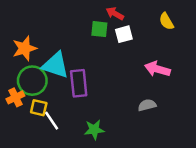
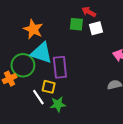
orange star: (25, 48) -> (33, 29), moved, turned -30
yellow square: (39, 108) -> (49, 87), moved
green star: (94, 130) -> (58, 104), moved

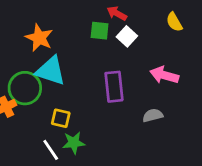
white square: (96, 28) -> (127, 36), turned -32
purple rectangle: (60, 67) -> (114, 87), moved
white line: (38, 97) -> (51, 150), moved

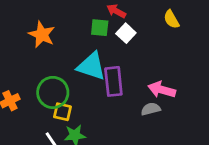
cyan triangle: (51, 71) -> (91, 66), moved
pink arrow: (164, 75) -> (162, 90), moved
green circle: (25, 88) -> (53, 92), moved

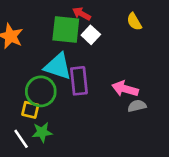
green square: (100, 28) -> (66, 30), size x1.6
green circle: (53, 92) -> (41, 91), moved
gray semicircle: (151, 109) -> (137, 106), moved

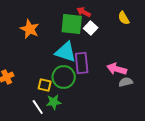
green circle: (41, 91) -> (64, 77), moved

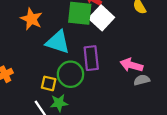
white square: (91, 28) -> (102, 18), size x1.5
cyan triangle: (66, 52) -> (58, 42), moved

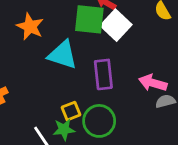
green circle: (70, 74) -> (99, 121), moved
yellow square: (49, 83) -> (71, 111), moved, turned -35

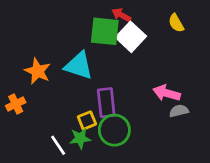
orange star: (30, 27) -> (38, 71), moved
purple rectangle: (103, 74) -> (106, 103), moved

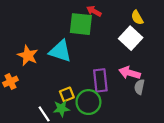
white square: (131, 37) -> (131, 38), moved
purple rectangle: (106, 103) -> (100, 80), moved
gray semicircle: (179, 111) -> (139, 87), turned -64

